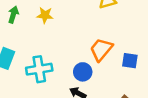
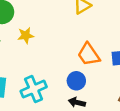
orange trapezoid: (101, 49) -> (89, 54), turned -60

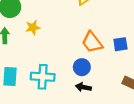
cyan cross: (34, 89) -> (43, 77), turned 30

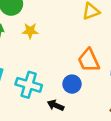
black arrow: (83, 87) -> (56, 105), moved

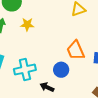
cyan cross: (29, 85) -> (25, 70), turned -30

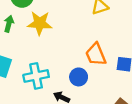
yellow star: (27, 24) -> (40, 23), size x1.5

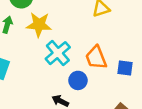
cyan cross: (36, 76) -> (58, 53), moved, turned -30

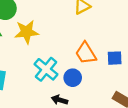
cyan cross: (58, 53) -> (46, 69), moved

